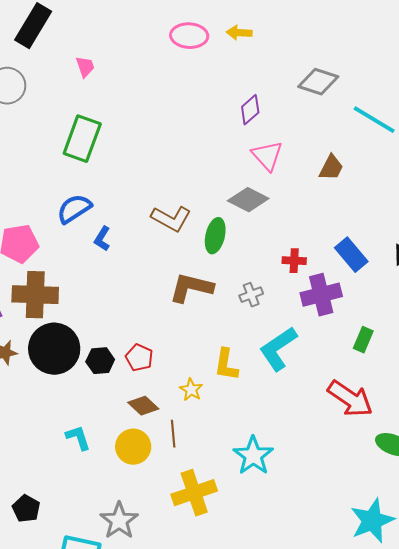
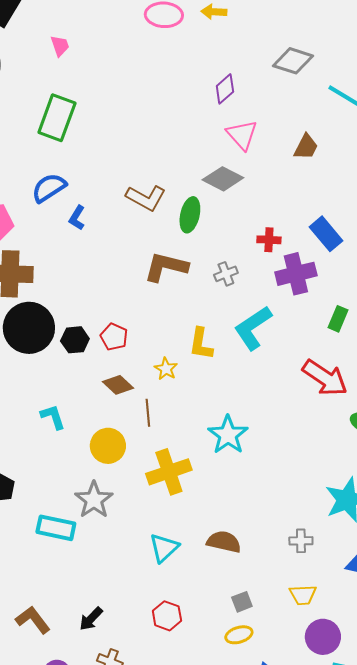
yellow circle: (133, 447) -> (108, 446), moved

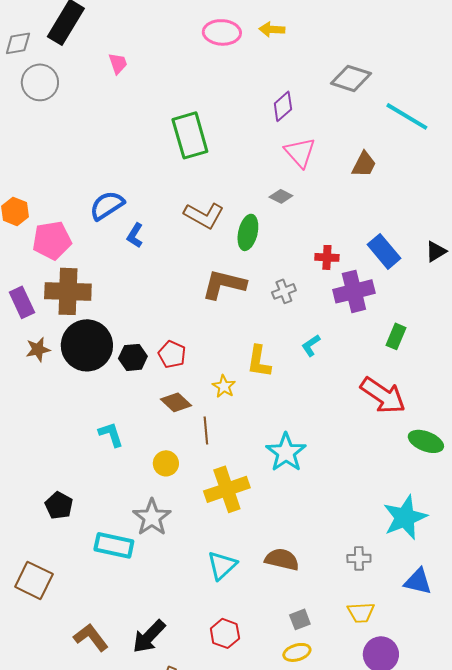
green rectangle: (57, 118) -> (190, 135), moved, turned -36
gray diamond: (223, 179) -> (281, 196), size x0.6
cyan L-shape: (253, 328) -> (311, 345), size x0.5
yellow circle: (108, 446) -> (166, 463), size x0.7
black arrow: (91, 619) -> (149, 636), size x1.4

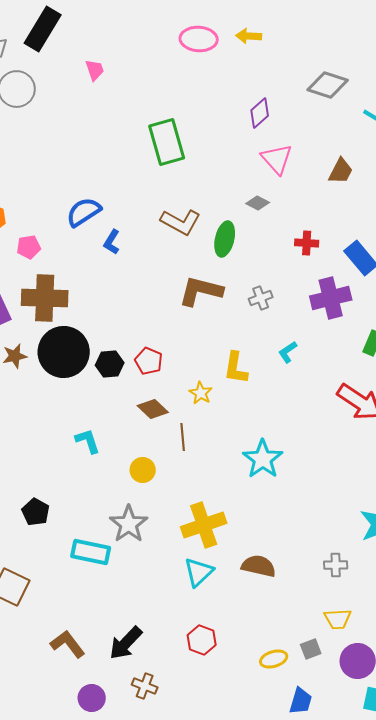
pink pentagon: (52, 240) -> (29, 247), size x0.6
red cross: (327, 257) -> (307, 243), moved
yellow cross: (227, 489) -> (204, 525), moved
gray square: (300, 619) -> (311, 649), moved

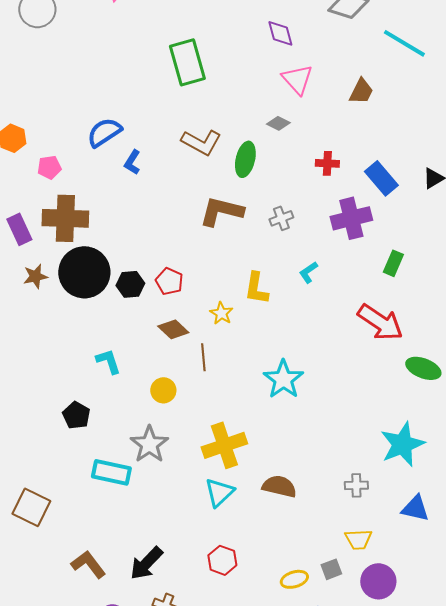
purple diamond: (260, 113) -> (280, 33), turned -64
black pentagon: (36, 512) -> (76, 415), moved

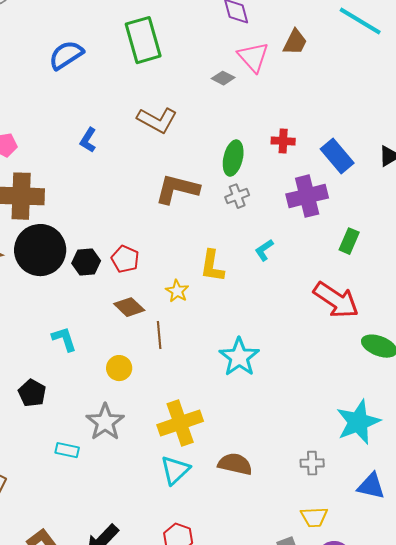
brown trapezoid: (361, 91) -> (295, 42), moved
gray diamond: (278, 123) -> (223, 78), moved
blue semicircle: (104, 132) -> (66, 55), moved
green ellipse: (245, 159) -> (233, 158), moved
cyan rectangle: (111, 472) -> (67, 450), size x0.6

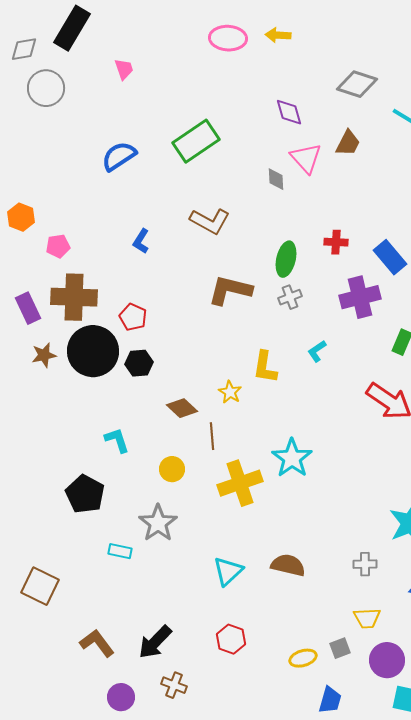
green rectangle: (143, 40) -> (196, 141), turned 72
gray diamond: (223, 78) -> (276, 179), turned 60
red pentagon: (125, 259) -> (133, 317), moved
black pentagon: (32, 393) -> (85, 494), size x1.4
yellow cross: (180, 423) -> (240, 483), moved

